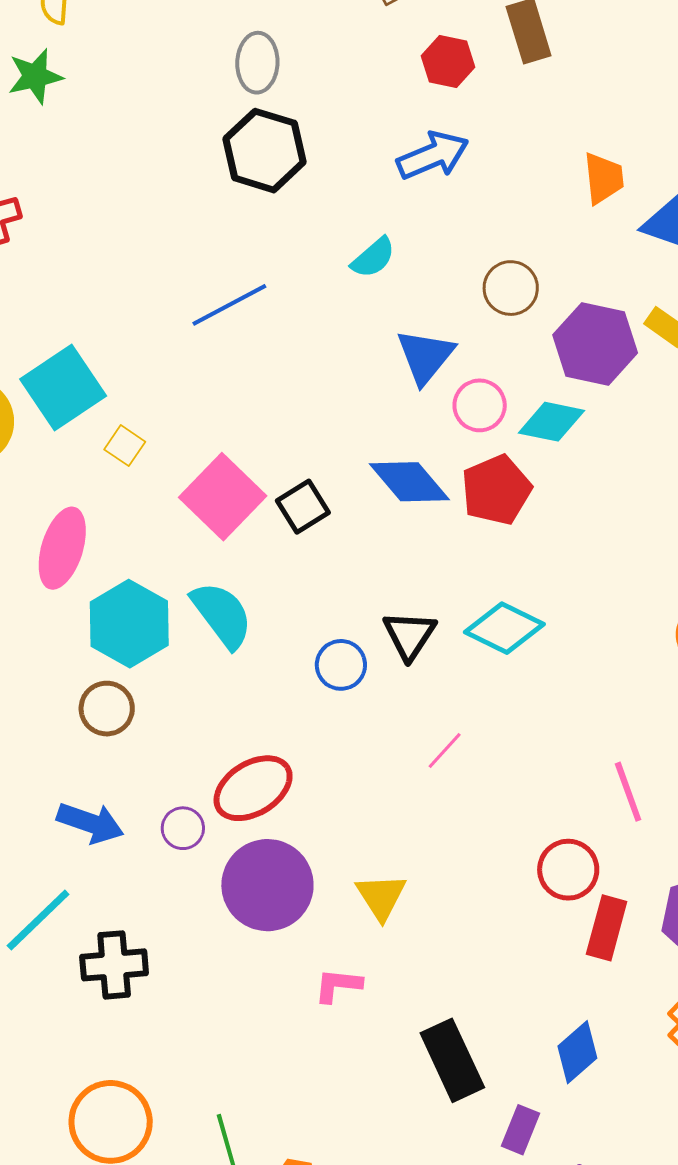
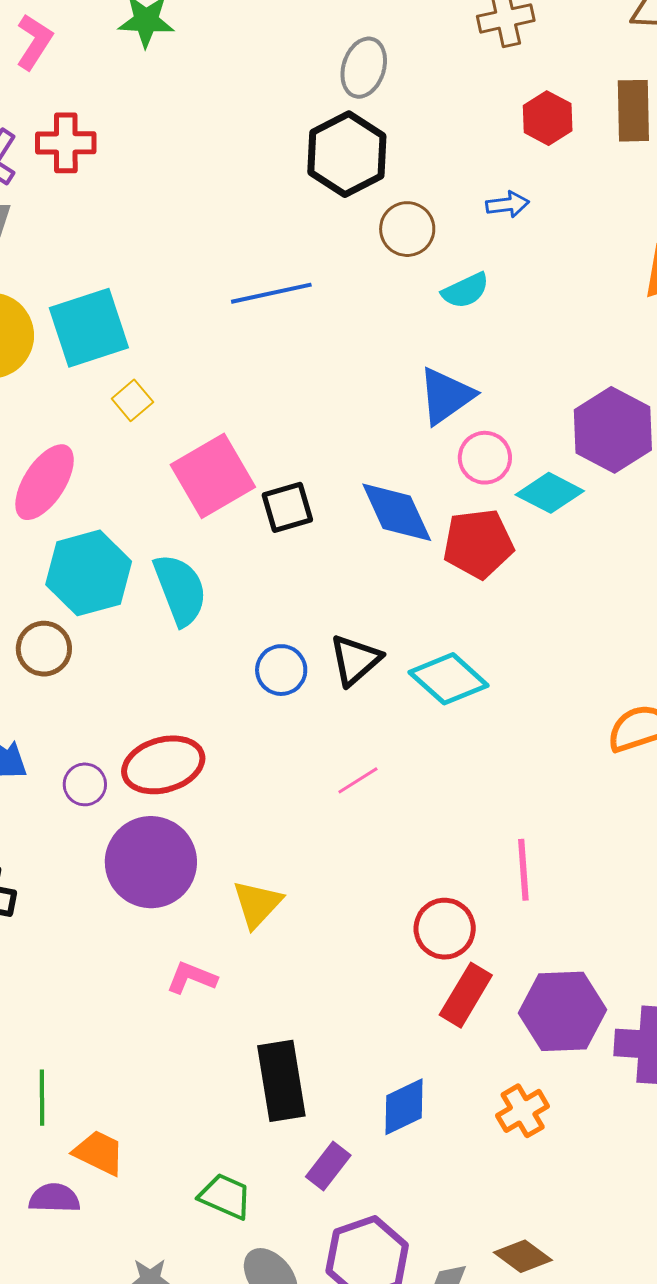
blue arrow: (433, 155) -> (507, 204), size x0.6
cyan semicircle: (373, 258) -> (465, 291), moved
brown circle: (511, 288) -> (407, 229), moved

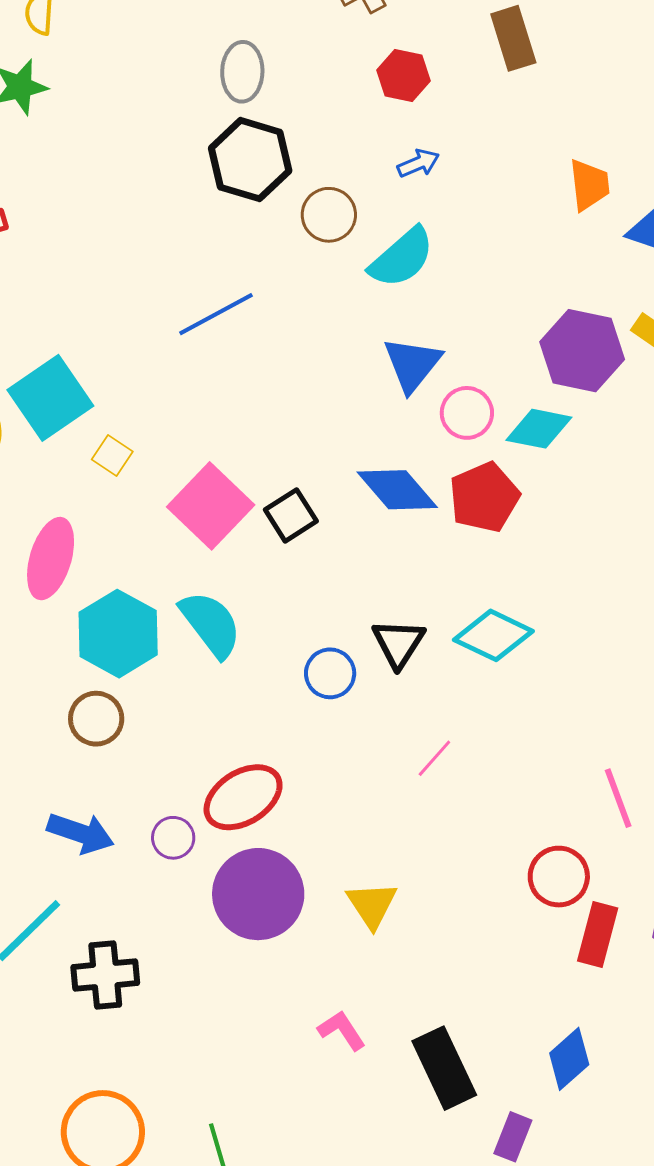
red hexagon: (548, 118) -> (404, 76), moved
cyan semicircle: (465, 291) -> (402, 258), size x1.5
pink L-shape: (192, 978) -> (342, 1030), moved, turned 51

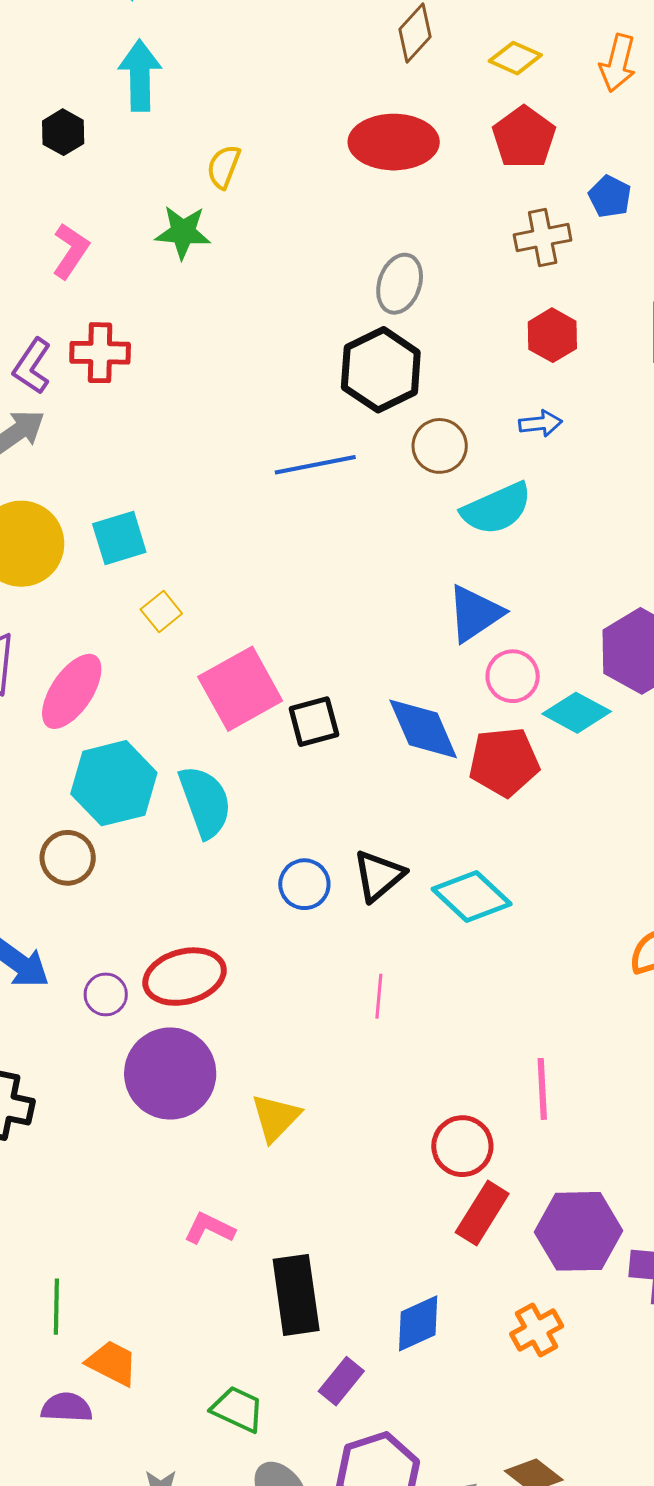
blue line: (216, 314) -> (315, 465), moved
cyan square: (50, 398) -> (119, 538), size x0.7
pink line: (434, 758) -> (379, 996), turned -54
pink L-shape: (342, 1030) -> (209, 1229), turned -48

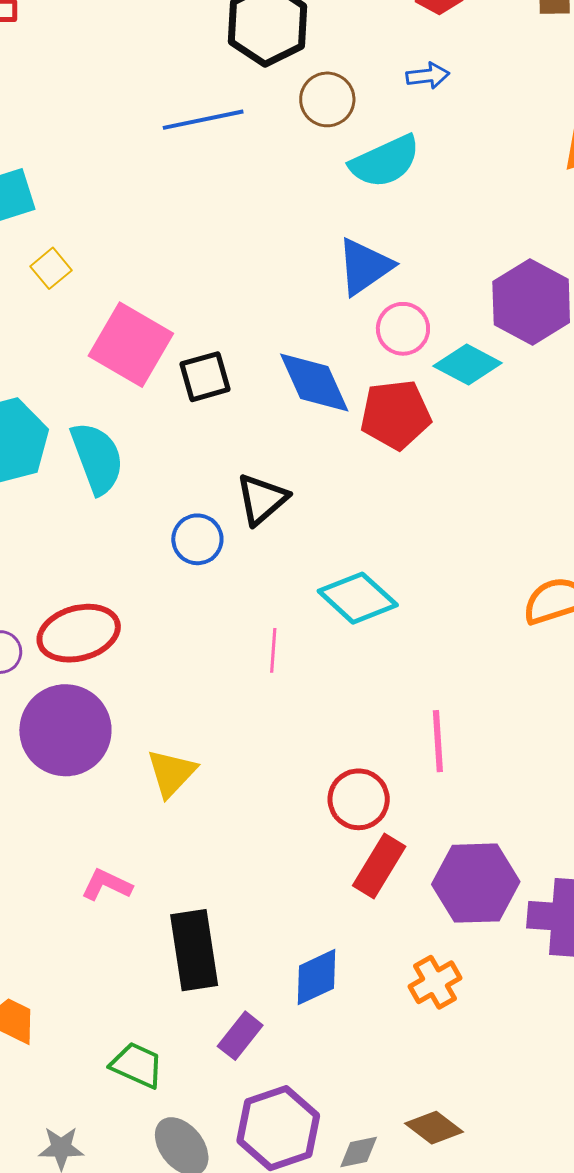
pink square: (240, 689) -> (131, 345), turned -30
black triangle: (379, 876) -> (262, 499), moved
cyan diamond: (472, 896) -> (358, 598), moved

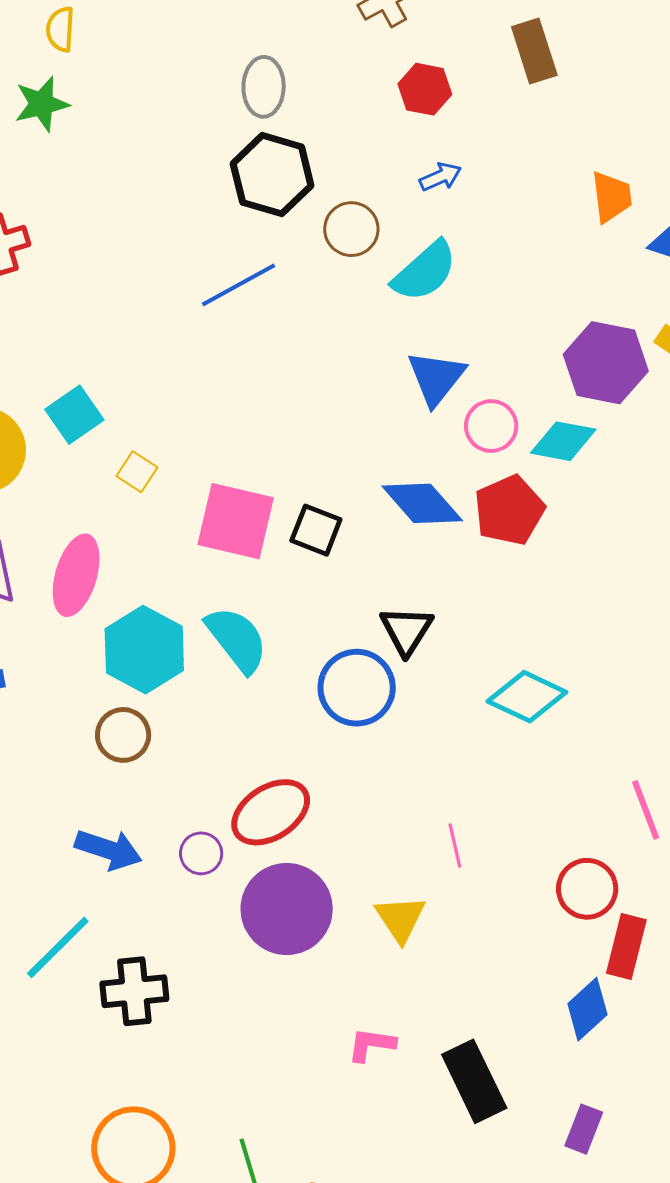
black square: (205, 377) -> (316, 530), turned -36
blue circle: (197, 539) -> (357, 688), size x1.5
pink line: (273, 650) -> (455, 845), moved
blue diamond: (316, 977) -> (587, 1009), moved
purple rectangle: (240, 1036) -> (584, 1129), moved

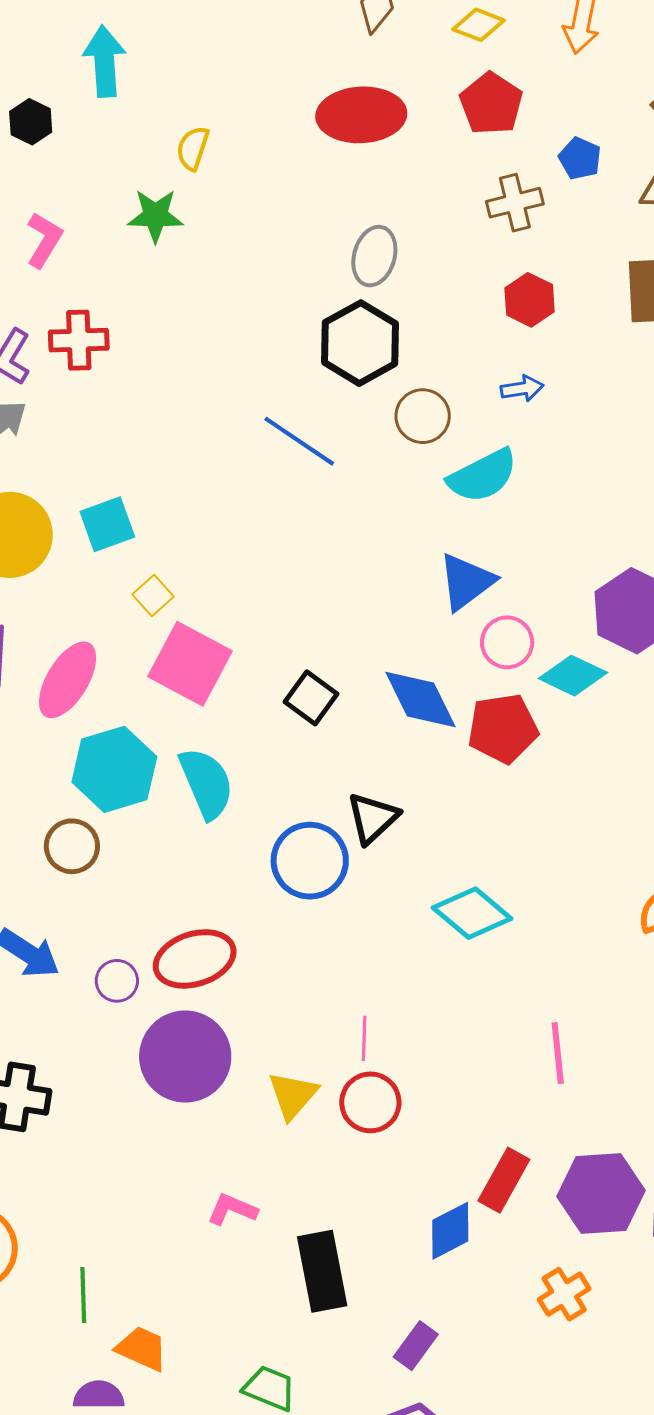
blue line: (239, 285) -> (299, 441), turned 48
pink square: (236, 521) -> (190, 664), moved
red circle: (587, 889) -> (370, 1102), moved

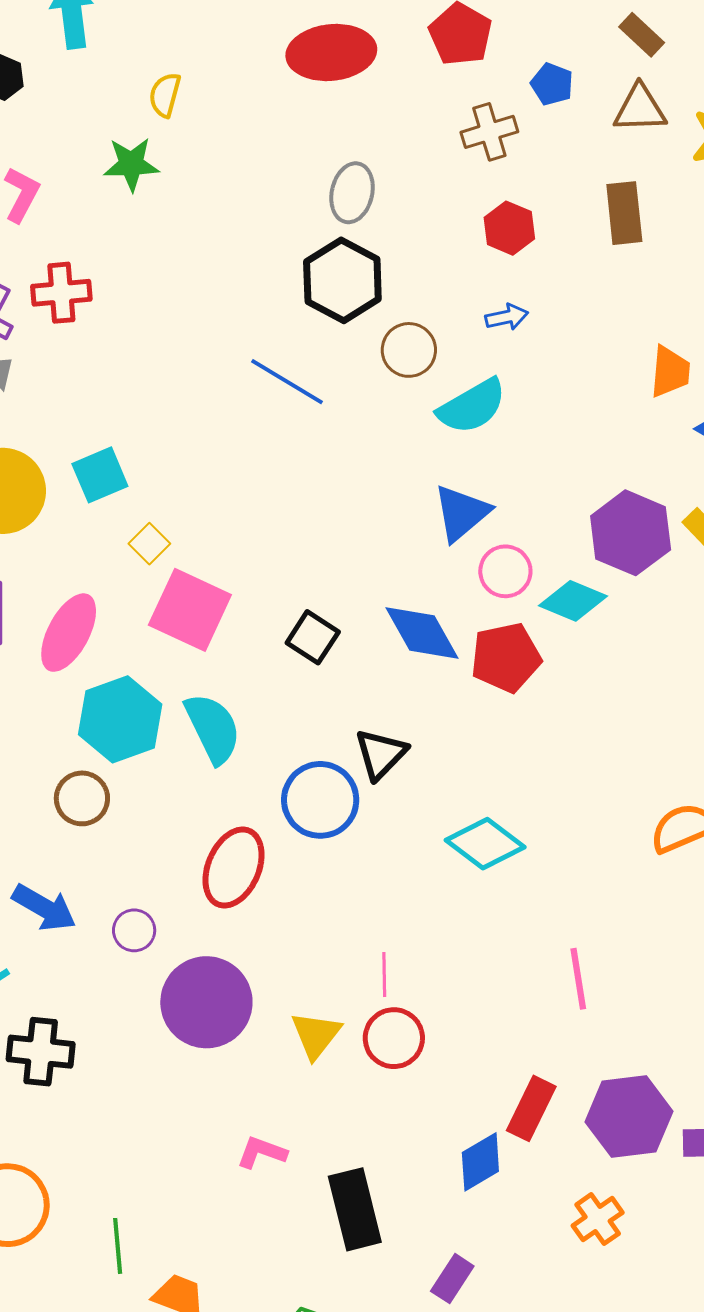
red ellipse: (195, 959) -> (234, 868), moved, turned -46

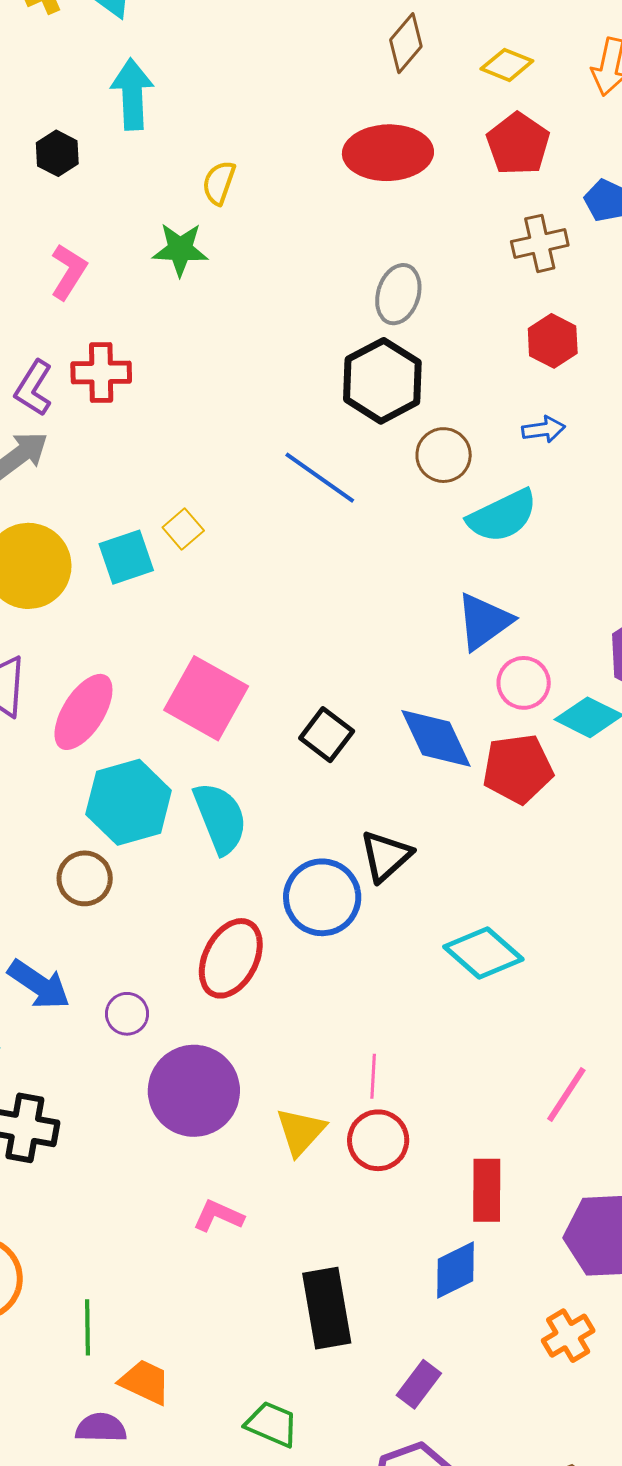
yellow square: (149, 544) -> (183, 529), moved
pink line: (578, 979) -> (566, 1094), turned 38
red rectangle: (531, 1108) -> (487, 1190), moved, turned -30
pink L-shape: (262, 1152) -> (218, 1216), moved

